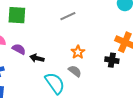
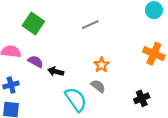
green square: (17, 15) -> (33, 24), turned 30
black cross: (112, 60) -> (142, 98), moved, turned -32

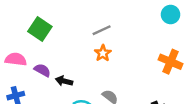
orange star: (101, 65) -> (103, 53), moved

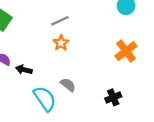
orange cross: (171, 62) -> (126, 51), turned 30

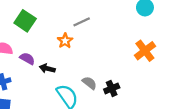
orange star: (61, 43) -> (65, 41), moved
black cross: (113, 97) -> (112, 88), moved

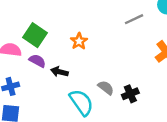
green square: (25, 21) -> (35, 35), moved
gray line: (82, 22) -> (134, 19), moved

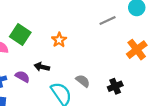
purple semicircle: (37, 61) -> (22, 77), moved
black cross: (130, 94) -> (115, 86), moved

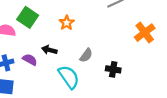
gray semicircle: (83, 81) -> (86, 55), moved, turned 88
black cross: (115, 86) -> (113, 69), moved, turned 32

